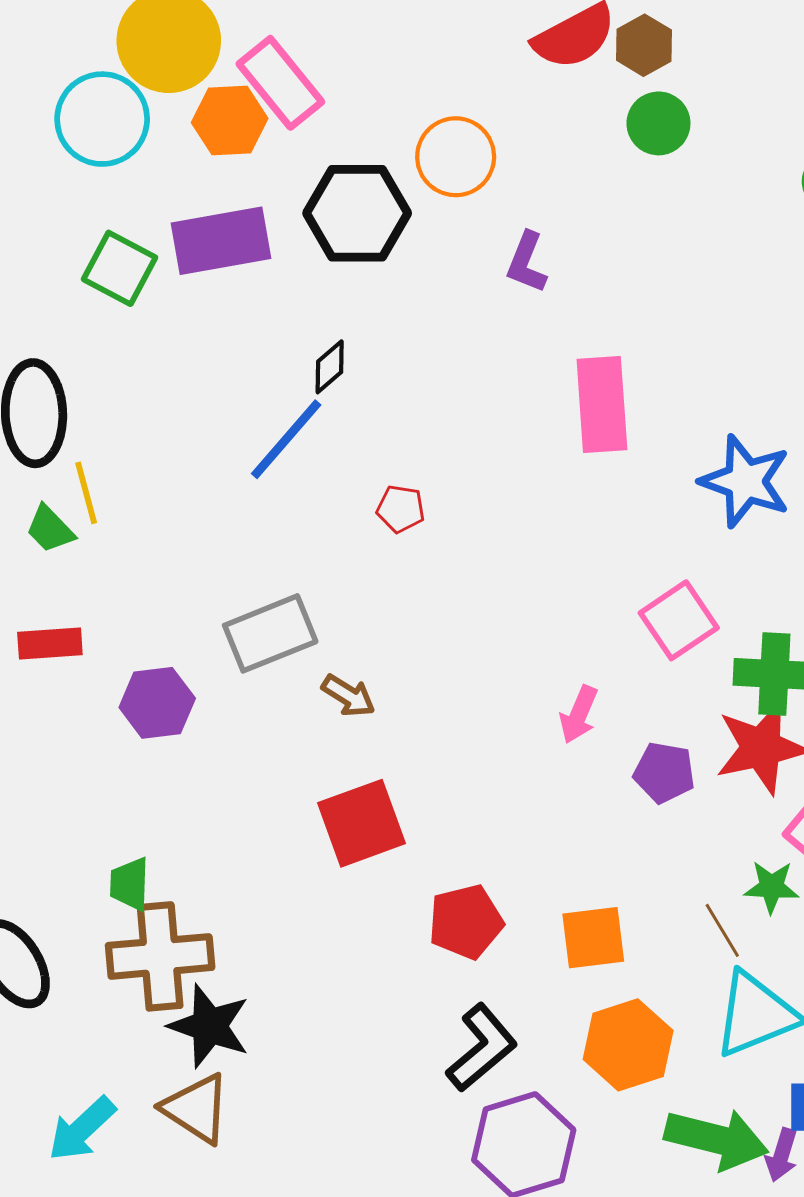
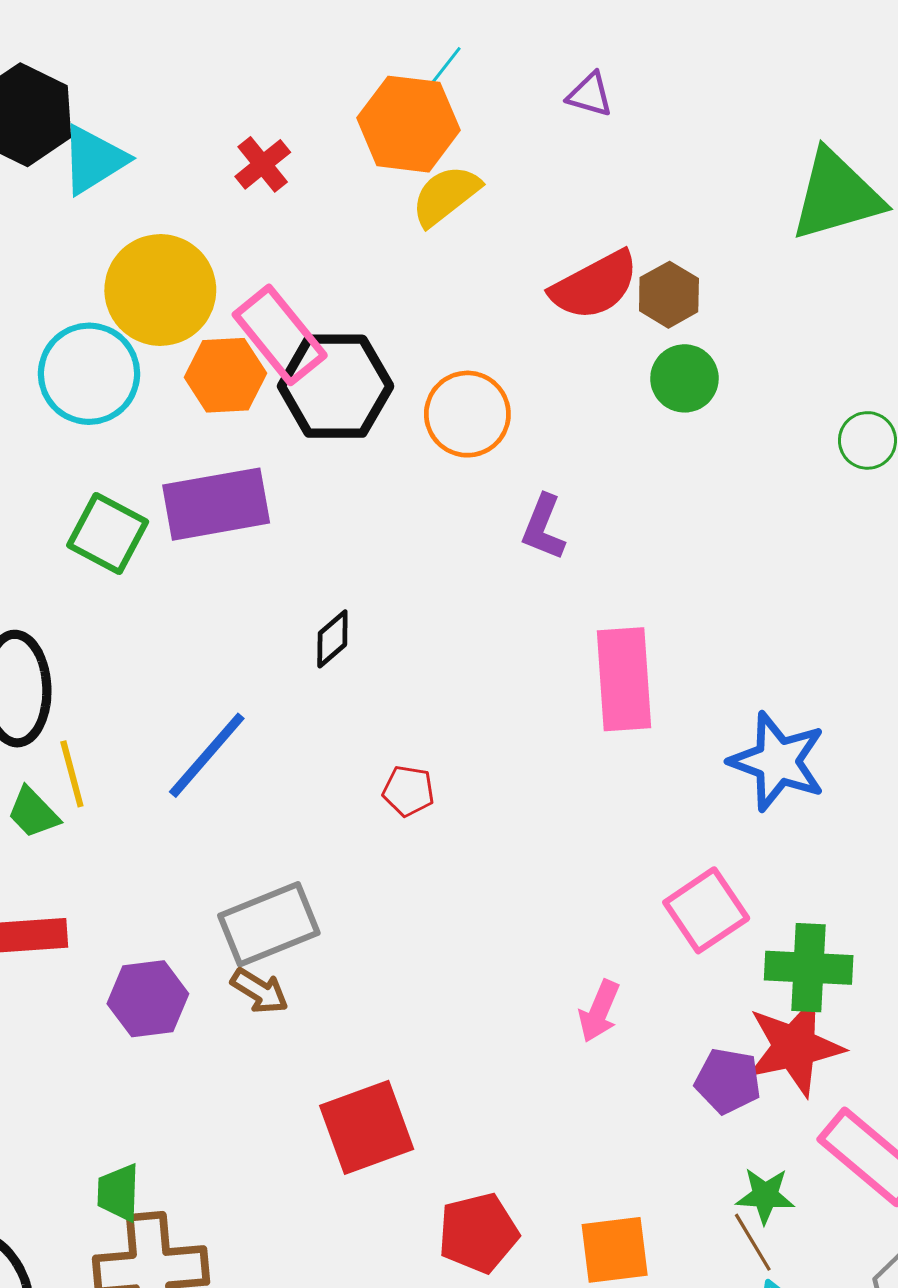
black hexagon: (357, 213) -> (336, 386), moved
blue line: (286, 439) -> (207, 755), moved
brown arrow: (348, 696) -> (260, 991), moved
purple pentagon: (664, 772) -> (728, 1081), moved
green star: (771, 887) -> (765, 1196), moved

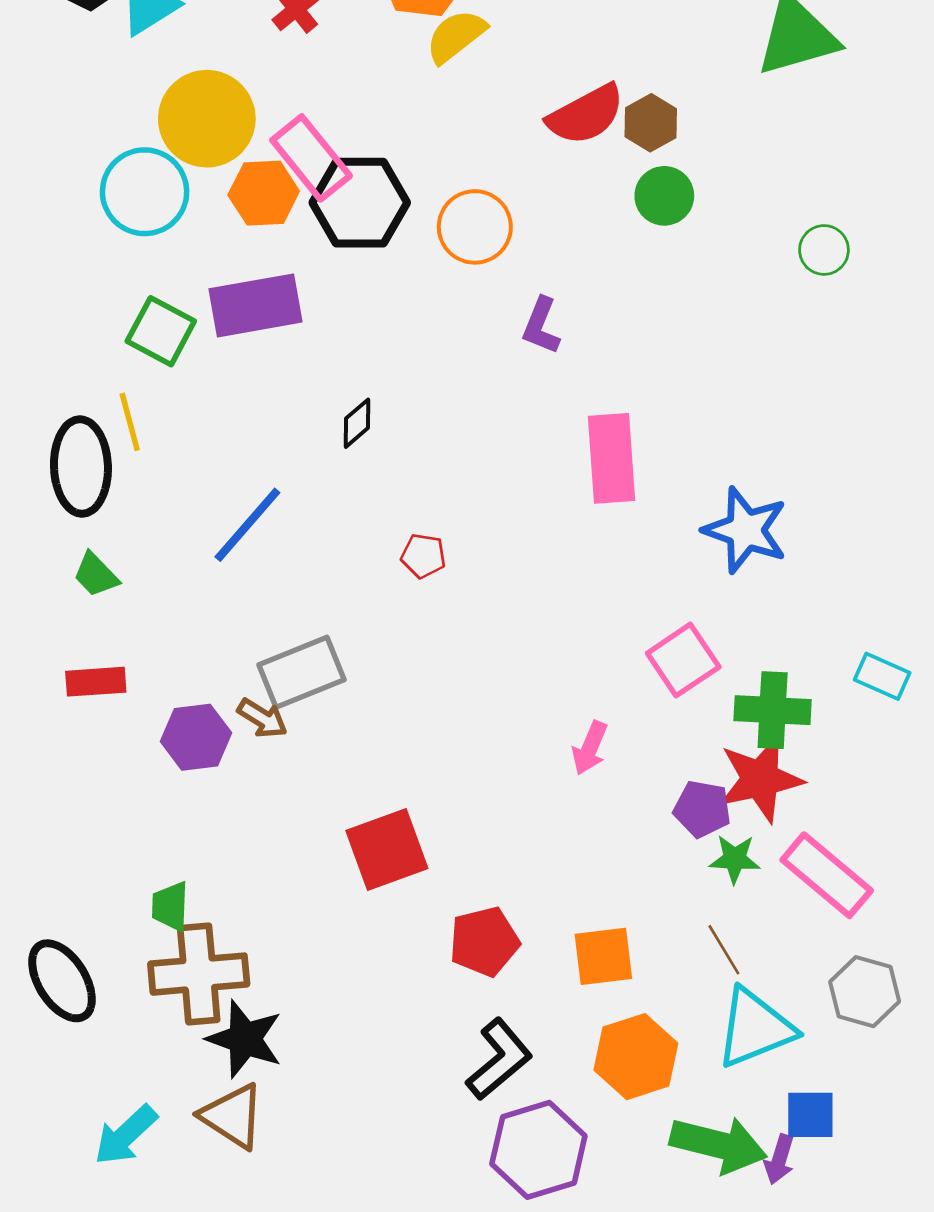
yellow line: (72, 774) -> (130, 422), moved
brown arrow: (260, 991) -> (262, 718), moved
green star: (765, 1196) -> (735, 859), moved

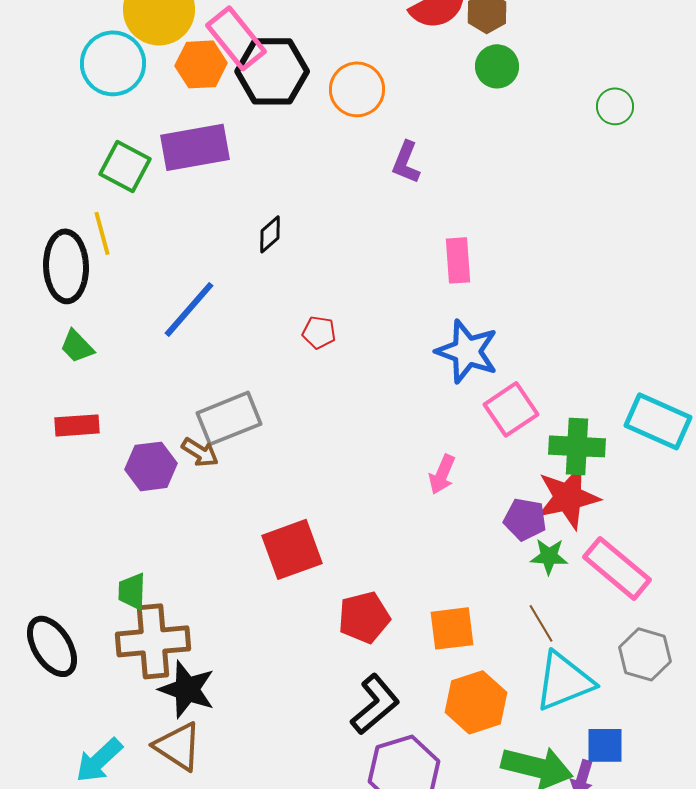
pink rectangle: (611, 458) -> (458, 260), size x0.7
blue star: (745, 530) -> (467, 351), moved
cyan rectangle: (882, 676) -> (658, 421), size x1.6

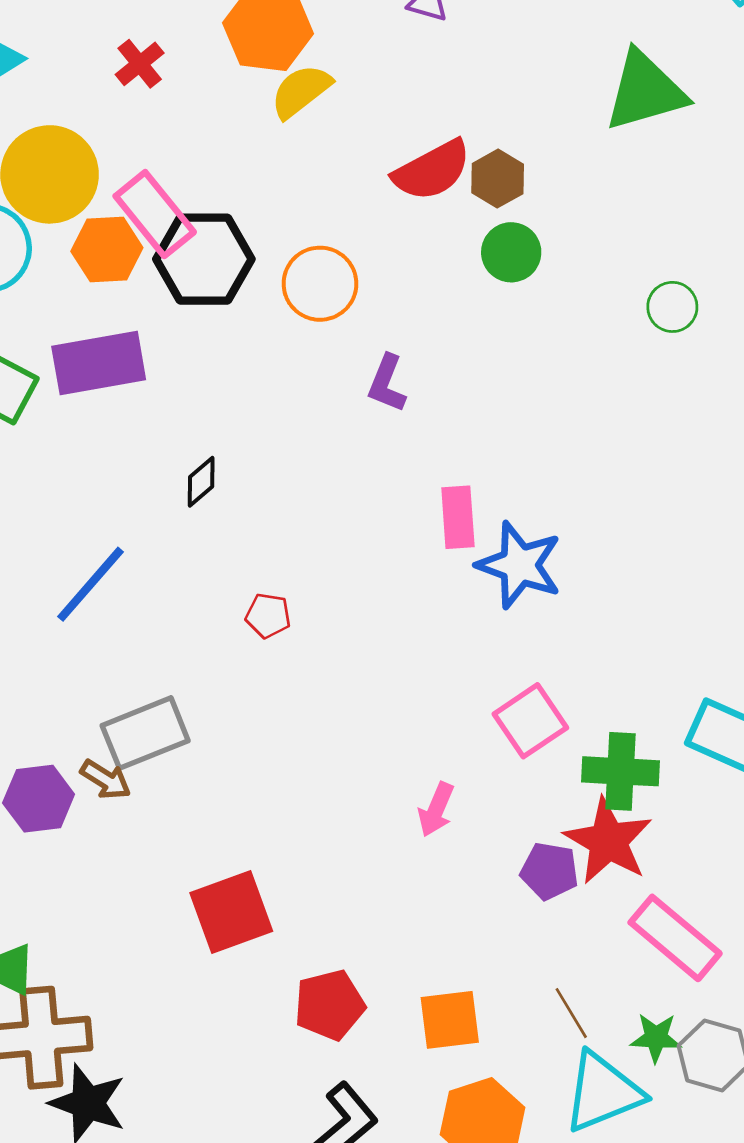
blue star: (467, 351) -> (519, 565), moved
red star: (568, 497) -> (608, 841), turned -30
green star: (549, 556) -> (656, 1038), moved

